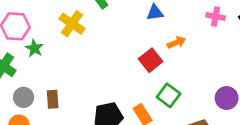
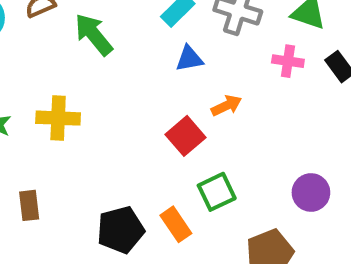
yellow cross: (72, 24) -> (58, 118), moved, turned -30
green square: (169, 95) -> (217, 192), turned 30

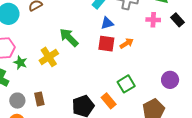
green arrow: (94, 34) -> (69, 37), moved
yellow cross: (58, 118) -> (49, 57), turned -30
red square: (185, 136) -> (106, 44), moved, turned -36

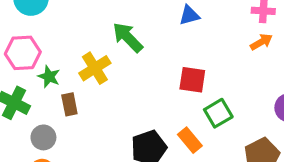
orange arrow: (127, 43) -> (261, 42), moved
red square: (106, 44) -> (192, 80), moved
brown rectangle: (39, 99) -> (69, 104), moved

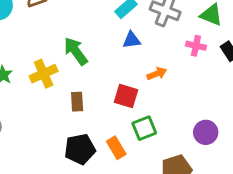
orange arrow: (261, 42) -> (157, 74), moved
brown rectangle: (69, 104) -> (77, 102), moved

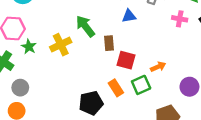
orange arrow: (157, 74) -> (158, 67), moved
brown rectangle: (77, 102) -> (109, 43), moved
orange rectangle: (116, 148) -> (116, 88), moved

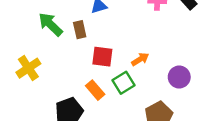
brown rectangle: (109, 43) -> (80, 30), moved
yellow cross: (61, 45) -> (28, 68), moved

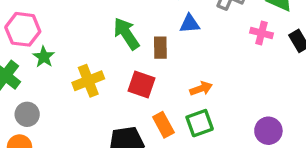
red square: (102, 57) -> (142, 85), moved
orange arrow: (140, 59) -> (201, 89), moved

